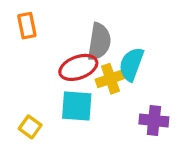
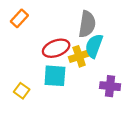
orange rectangle: (27, 26) -> (19, 18), turned 54
gray semicircle: (99, 42) -> (87, 24), moved

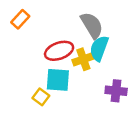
gray semicircle: (87, 24) -> (92, 25), turned -40
yellow square: (22, 91) -> (41, 97), moved

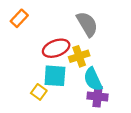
cyan semicircle: (99, 48) -> (93, 79), moved, turned -45
purple cross: (116, 91) -> (97, 97), moved

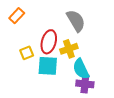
red ellipse: (56, 48) -> (49, 42), turned -55
yellow square: (39, 92) -> (27, 53), moved, turned 32

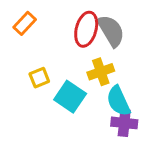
red ellipse: (49, 42) -> (86, 29), moved
cyan square: (48, 66) -> (70, 97), turned 30

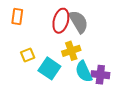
orange rectangle: (25, 23) -> (17, 17), turned -35
purple cross: (124, 123) -> (100, 75), moved

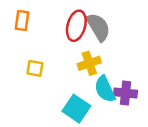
yellow square: (28, 55) -> (35, 68), turned 32
cyan square: (49, 68) -> (76, 109), moved

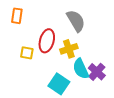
red ellipse: (76, 26) -> (47, 41), moved
purple cross: (126, 93) -> (97, 72), turned 36

